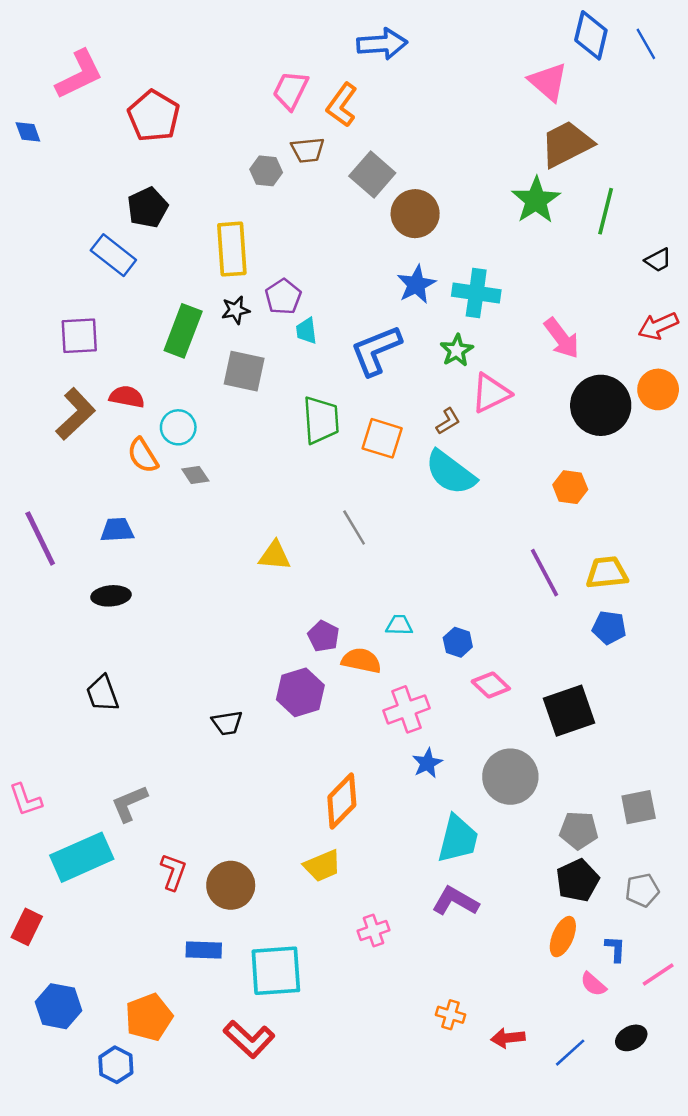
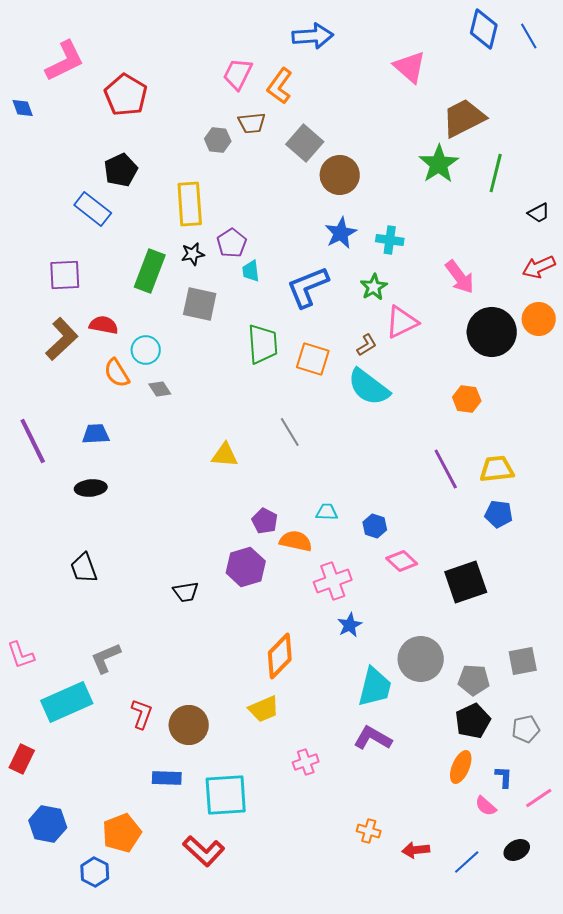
pink triangle: (548, 82) -> (410, 67), moved
cyan cross: (476, 293) -> (390, 240), size x0.7
gray circle: (510, 777) -> (421, 659), moved

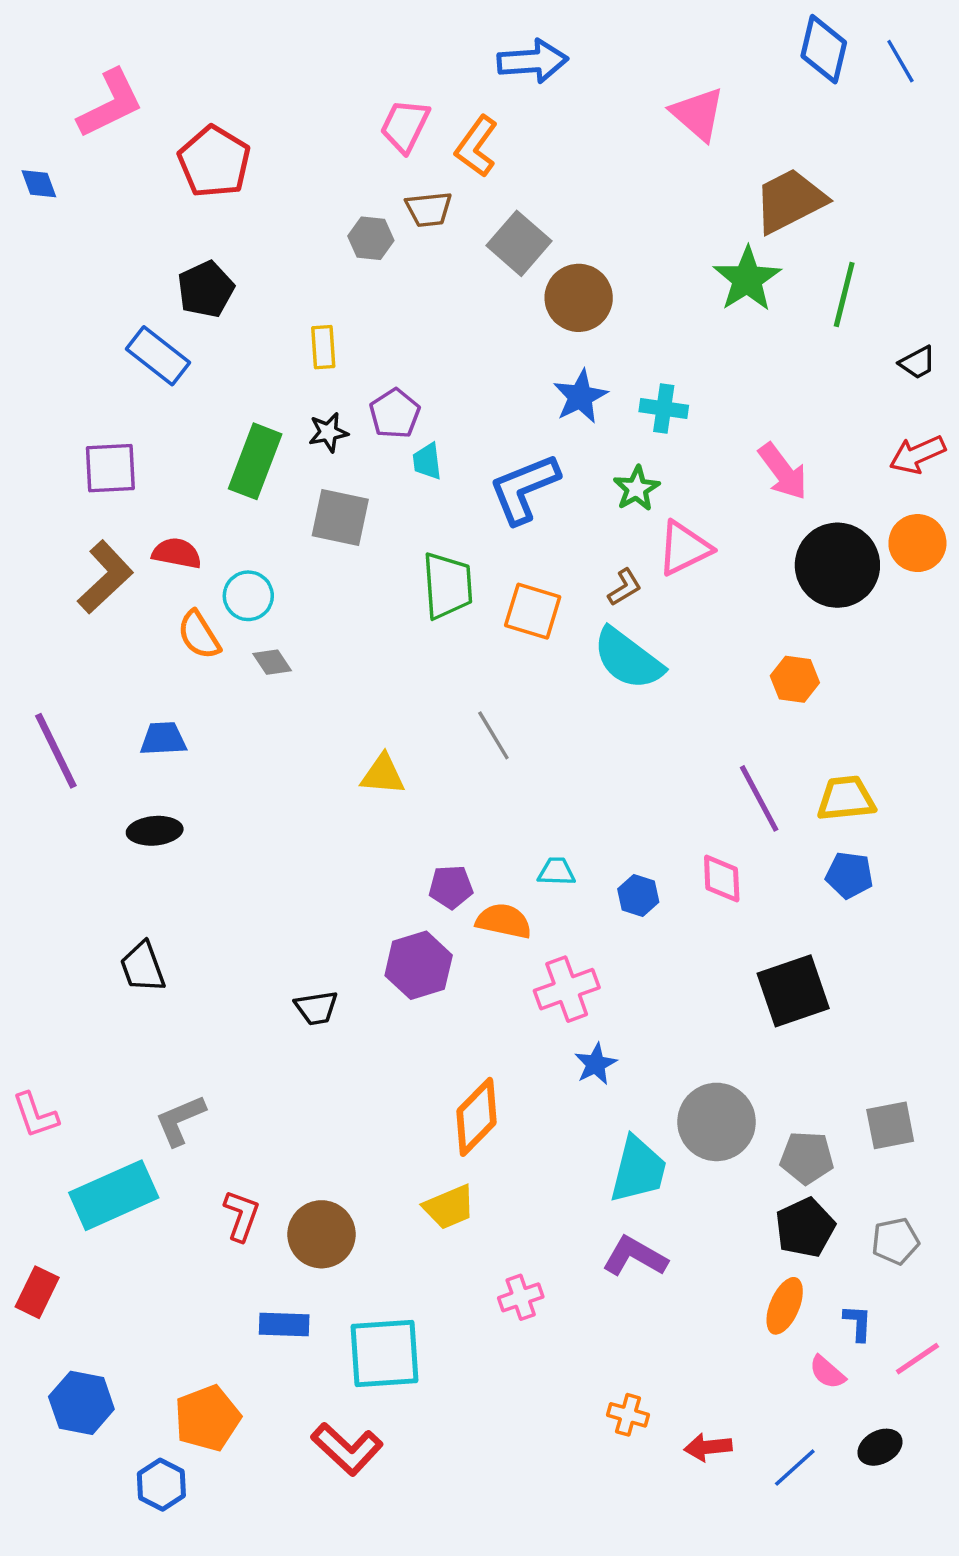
yellow rectangle: (190, 204) -> (323, 347), size x0.6
purple pentagon: (265, 521) -> (451, 887), turned -30
pink diamond: (402, 561) -> (722, 878), moved, turned 44

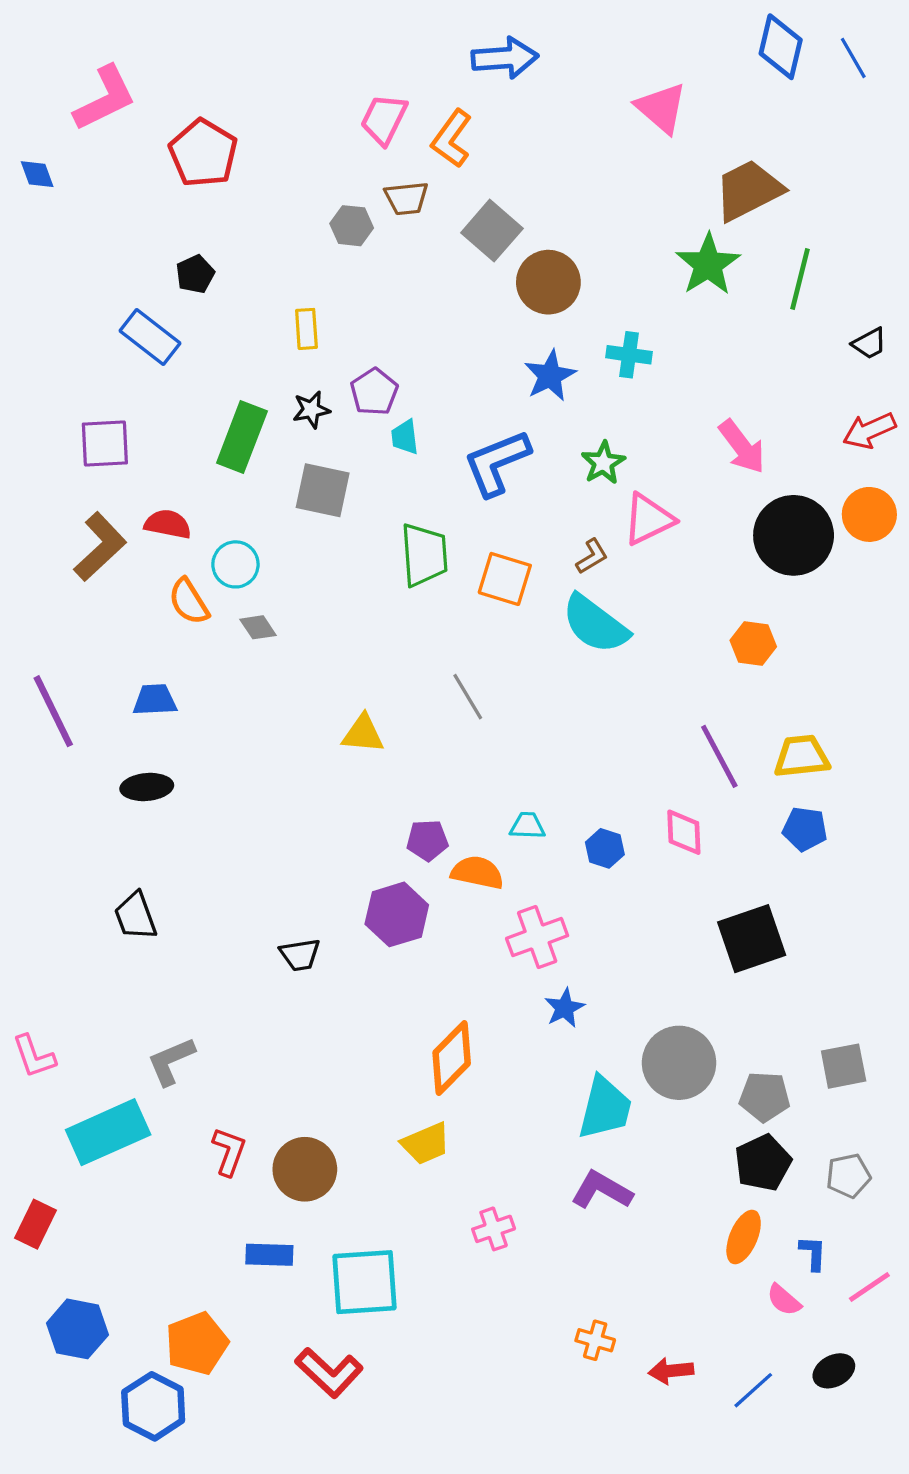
black pentagon: (206, 289) -> (195, 274), size x0.7
cyan cross: (664, 409) -> (629, 355), moved
blue hexagon: (161, 1485) -> (153, 1406), size x1.4

